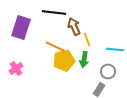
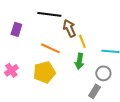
purple rectangle: (21, 28) -> (16, 29), size x0.6
yellow pentagon: (64, 60) -> (44, 72), moved

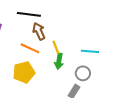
brown arrow: (69, 28) -> (39, 31), moved
yellow line: (82, 41) -> (56, 47), moved

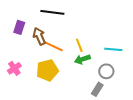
brown arrow: (39, 31) -> (39, 36), moved
green arrow: (59, 61) -> (82, 59), turned 63

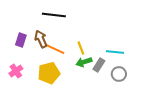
purple rectangle: (19, 27) -> (21, 40), moved
gray circle: (106, 71) -> (119, 74), moved
gray rectangle: (97, 89) -> (99, 65), moved

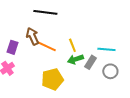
purple rectangle: (21, 40) -> (12, 47), moved
yellow pentagon: (49, 73) -> (52, 79), moved

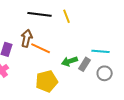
brown arrow: (32, 36) -> (27, 38), turned 36
yellow line: (72, 45) -> (67, 16), moved

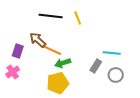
brown arrow: (27, 38) -> (38, 40), turned -60
green arrow: (70, 61) -> (63, 63), moved

